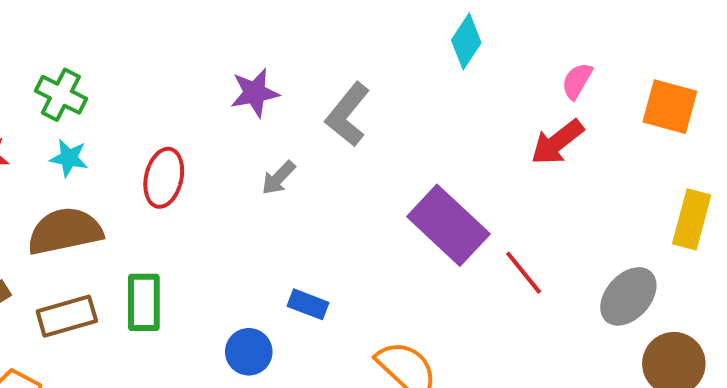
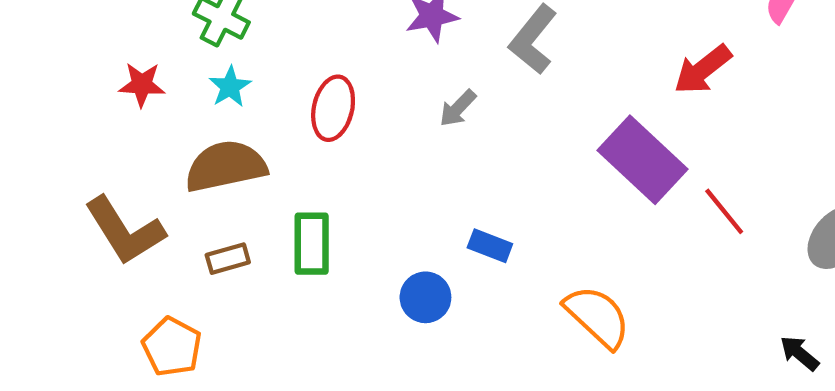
red arrow: (557, 142) -> (703, 70), moved
cyan star: (69, 158) -> (230, 87), turned 30
brown rectangle: (67, 316) -> (228, 259), size x0.7

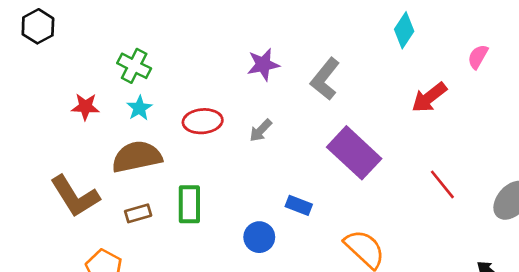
red ellipse: (333, 108) -> (203, 121), turned 72
gray arrow: (458, 108) -> (261, 130), moved
purple rectangle: (643, 160) -> (354, 153), moved

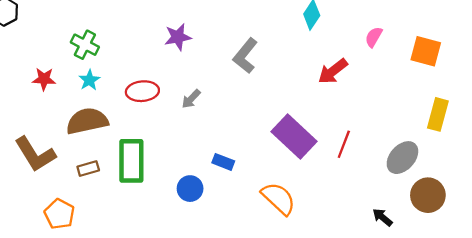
purple star: (263, 65) -> (178, 37), moved
purple rectangle: (354, 153) -> (294, 137), moved
red line: (442, 184) -> (344, 144), turned 60
green rectangle: (189, 204) -> (131, 161), size x1.4

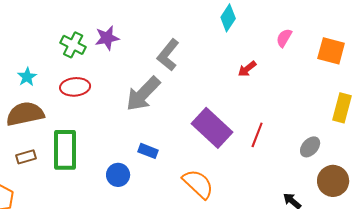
green cross: (85, 45) -> (73, 45), moved
red arrow: (333, 71) -> (247, 69), size x0.7
gray arrow: (191, 99) -> (143, 94), moved, size x2.0
gray ellipse: (402, 158) -> (310, 147), size x0.7

